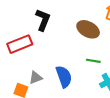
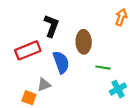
brown ellipse: (88, 29) -> (84, 42), moved, turned 60
blue semicircle: (64, 77) -> (61, 62), moved

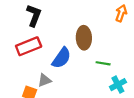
black L-shape: (51, 26) -> (34, 15), moved
blue semicircle: (61, 62) -> (62, 58), turned 55

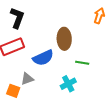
blue semicircle: (62, 58) -> (43, 58), turned 30
cyan cross: (118, 85) -> (68, 84), moved

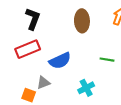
brown ellipse: (64, 39) -> (82, 21), moved
green line: (82, 63) -> (107, 60), moved

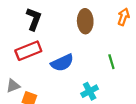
green line: (107, 60) -> (111, 62), turned 64
gray triangle: (43, 83) -> (13, 86), moved

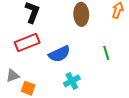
cyan cross: (90, 91) -> (72, 81), moved

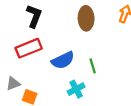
green line: (106, 53) -> (93, 66), moved

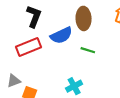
blue semicircle: (63, 60) -> (61, 35), moved
green line: (93, 66) -> (88, 50), moved, turned -56

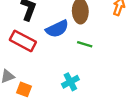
red rectangle: (29, 47) -> (23, 41), turned 50

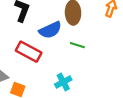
red rectangle: (23, 41) -> (29, 52), moved

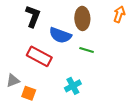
blue semicircle: (50, 30) -> (60, 35), turned 45

